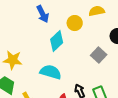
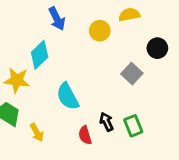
cyan diamond: (57, 41) -> (40, 55), moved
cyan semicircle: (51, 72) -> (68, 96), turned -135

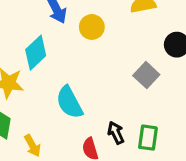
yellow circle: (100, 31) -> (92, 27), moved
green rectangle: (133, 126) -> (148, 138), turned 30

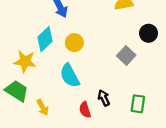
yellow circle: (92, 27) -> (74, 43), moved
green rectangle: (148, 138) -> (138, 104), moved

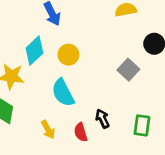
yellow arrow: (43, 107) -> (48, 130), moved

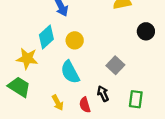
gray square: (128, 70) -> (115, 65), moved

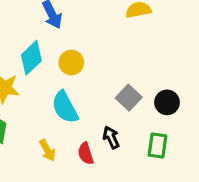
black circle: (146, 31) -> (167, 102), moved

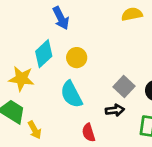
black arrow: (111, 137) -> (115, 110), moved, turned 108
yellow arrow: (47, 150) -> (35, 130), moved

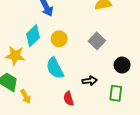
gray square: (124, 87) -> (97, 41), moved

